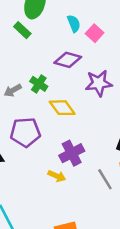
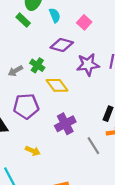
cyan semicircle: (74, 24) -> (55, 15), moved
yellow arrow: (57, 176) -> (33, 151), moved

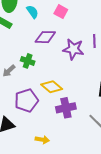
purple star: (88, 65) -> (73, 49), turned 30
yellow diamond: (57, 85) -> (52, 87), moved
purple cross: (65, 124) -> (66, 108), turned 30

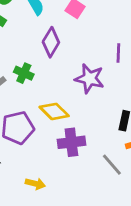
purple diamond: (45, 37) -> (51, 42), turned -65
purple star: (73, 49) -> (89, 79), moved

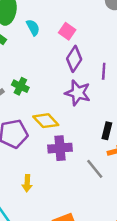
purple diamond: (51, 42) -> (74, 59), moved
yellow arrow: (35, 184) -> (27, 183), turned 77

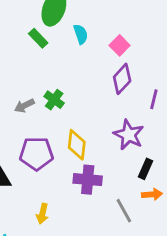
purple star: (78, 93) -> (129, 135), moved
yellow diamond: (46, 121) -> (77, 145), turned 40

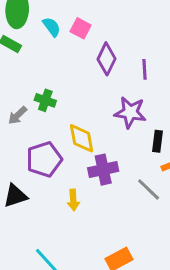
pink square: (120, 45) -> (81, 28), moved
yellow arrow: (42, 214) -> (73, 200), moved

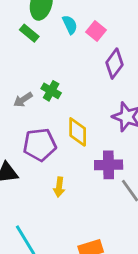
purple cross: (103, 170) -> (109, 165), moved

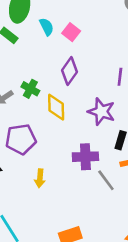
purple diamond: (114, 64) -> (69, 71), moved
yellow diamond: (78, 132) -> (56, 107), moved

